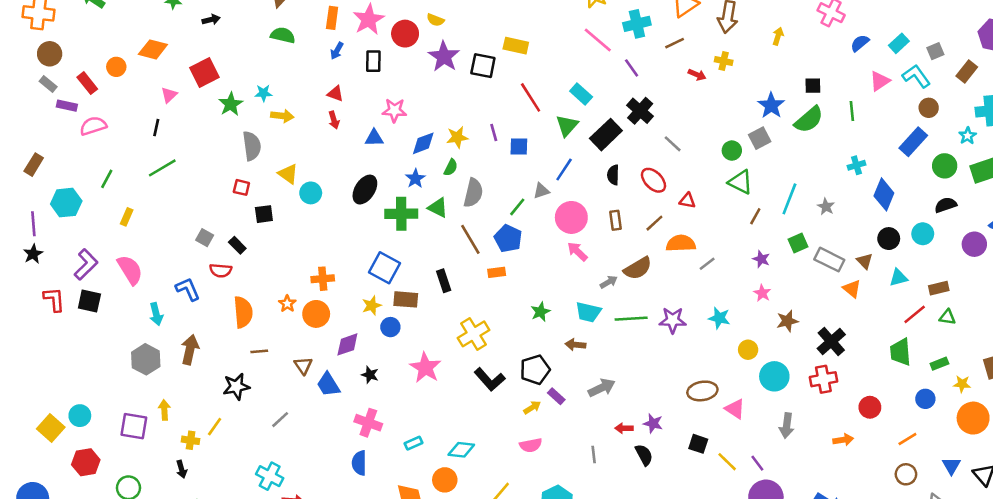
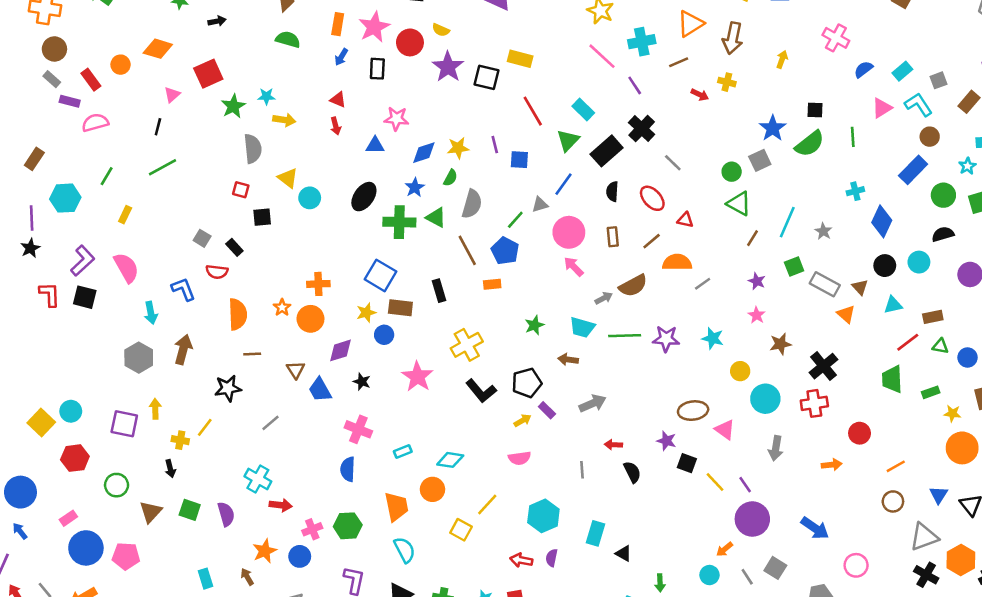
blue circle: (925, 399) -> (968, 357), moved
purple star: (653, 423) -> (666, 441), moved

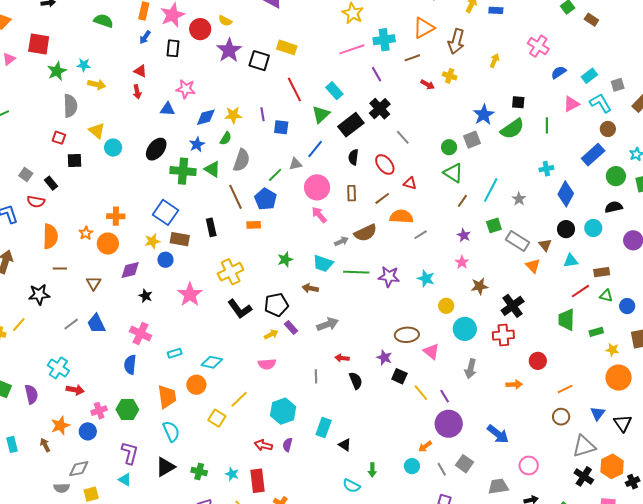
pink line: (602, 56) -> (352, 49), turned -65
red square: (208, 74) -> (39, 44), turned 30
blue trapezoid: (320, 390) -> (96, 324), moved

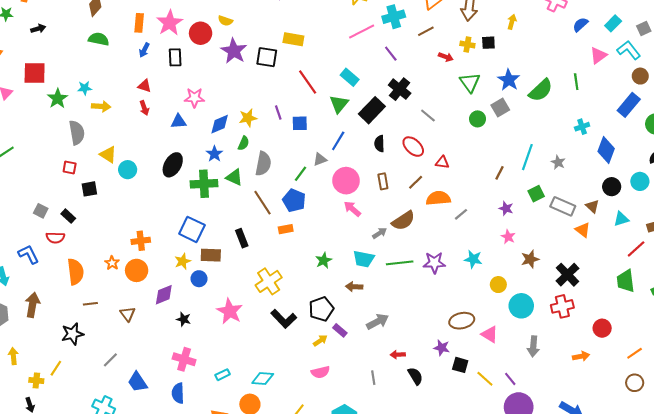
black square: (518, 102) -> (488, 43), moved
green triangle: (453, 173) -> (470, 82), moved, turned 30
blue trapezoid: (96, 324) -> (138, 382), moved

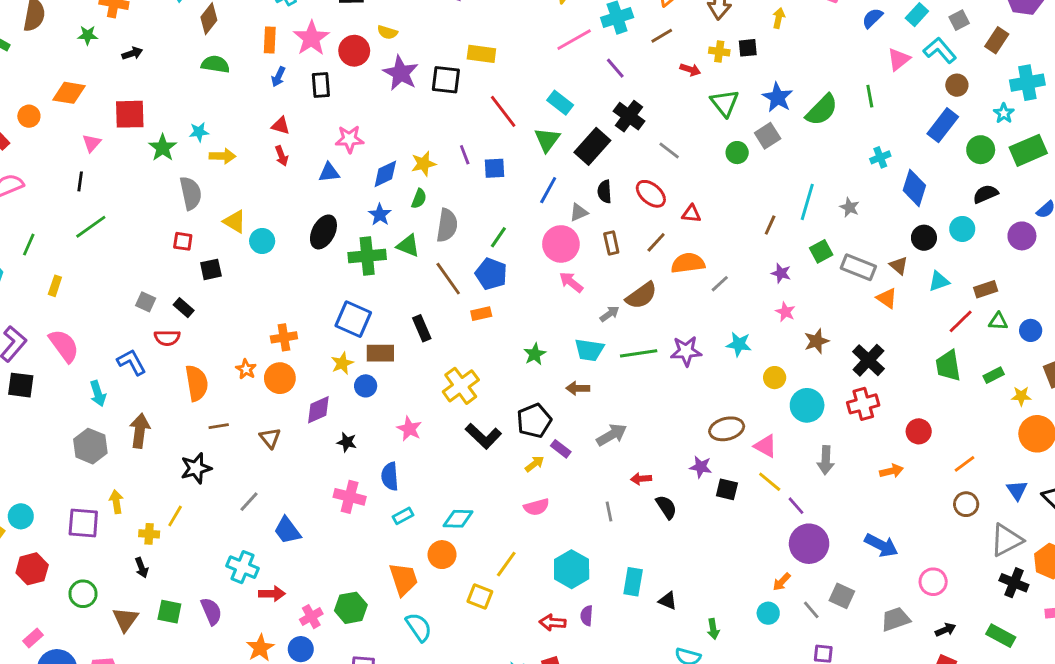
gray triangle: (320, 159) -> (579, 212), moved
pink star: (230, 311) -> (409, 429), size x0.7
yellow line: (485, 379) -> (770, 482), moved
blue semicircle: (178, 393) -> (390, 476), moved

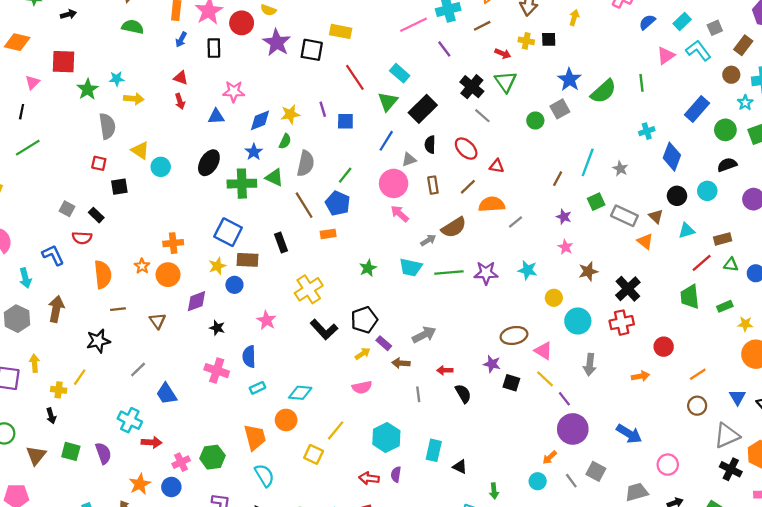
brown circle: (957, 85) -> (731, 75), moved
green triangle: (725, 103) -> (505, 82), moved
black cross: (629, 116) -> (472, 87), moved
brown arrow: (578, 388) -> (401, 363), moved

